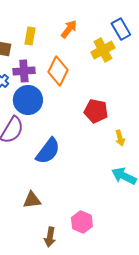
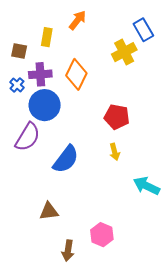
orange arrow: (69, 29) -> (77, 20), moved
yellow arrow: (120, 138) -> (115, 152), moved

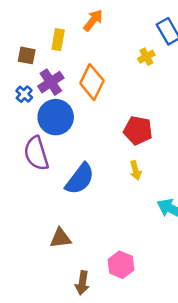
yellow cross: (124, 52) -> (146, 57), size x0.6
purple cross: (40, 74) -> (51, 82), turned -30
purple semicircle: (28, 137) -> (36, 153), turned 132

